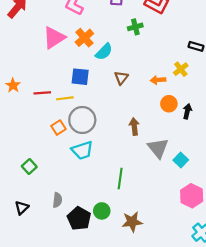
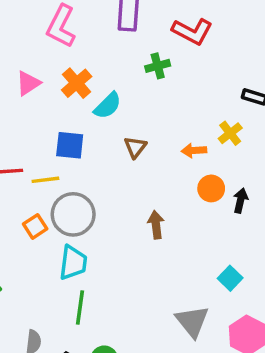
pink triangle: (54, 38) -> (28, 83), size x0.7
gray triangle: (158, 148) -> (192, 321), moved
cyan trapezoid: (82, 150) -> (73, 263), turned -65
green line: (120, 178) -> (80, 308), moved

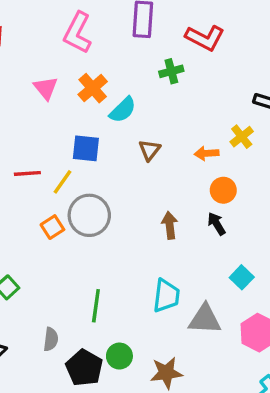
pink triangle: (28, 83) -> (46, 88), turned -36
yellow line: (45, 180) -> (62, 182), turned -48
black arrow: (241, 201) -> (217, 224), moved, turned -45
cyan trapezoid: (73, 263) -> (166, 296), moved
gray triangle: (192, 321) -> (205, 319), turned -48

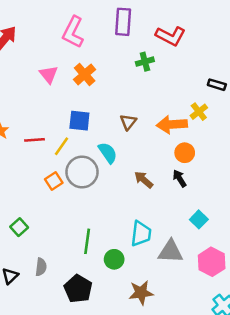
cyan semicircle: (123, 110) -> (108, 153), moved, turned -80
orange arrow: (207, 153) -> (172, 125), size x1.6
brown arrow: (170, 225) -> (144, 180), turned -42
gray semicircle: (51, 339) -> (41, 267), moved
green circle: (119, 356) -> (114, 259), moved

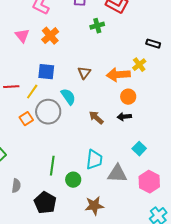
black arrow: (180, 178) -> (124, 117), turned -64

